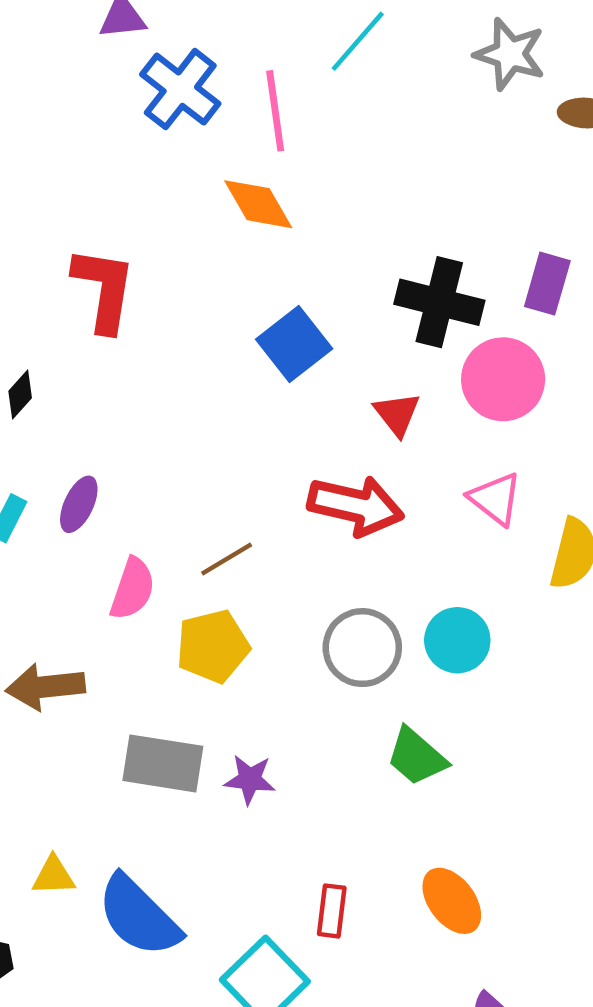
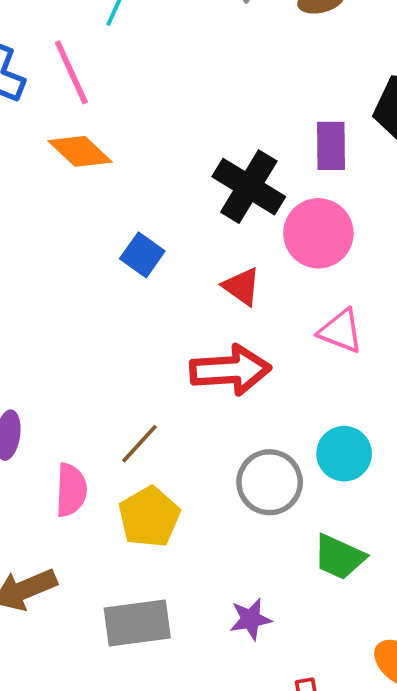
black cross: (439, 302) -> (249, 187), turned 34
blue square: (294, 344) -> (142, 255), size x0.7
purple star: (250, 779) -> (251, 619), moved

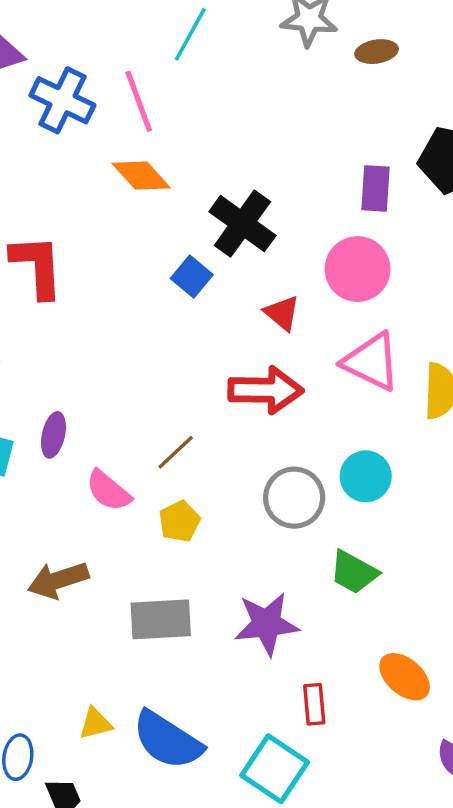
black cross: (249, 187) -> (242, 224), moved
pink triangle: (341, 331) -> (371, 362), size x1.4
pink semicircle: (71, 490) -> (109, 491), turned 123
yellow pentagon: (149, 517) -> (179, 521), size x0.7
purple star: (251, 619) -> (267, 624), size x1.6

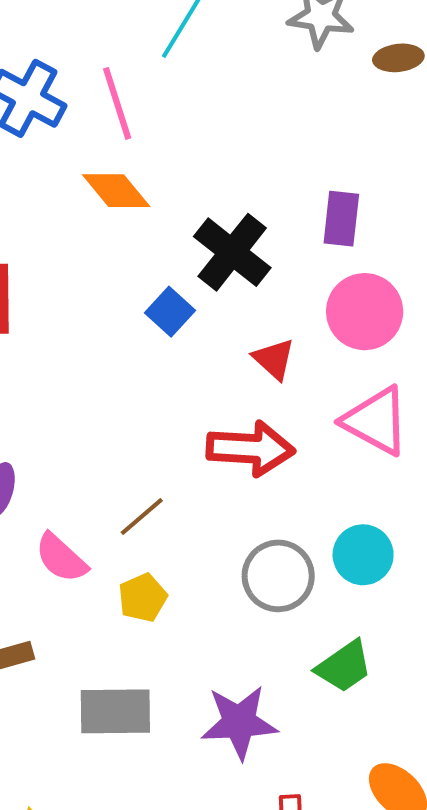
purple rectangle: (376, 188) -> (341, 219), moved
green trapezoid: (354, 572) -> (344, 666), turned -66

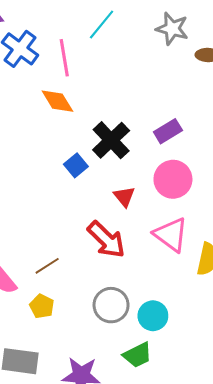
purple rectangle: (341, 219) -> (168, 131), turned 44
red arrow: (250, 449) -> (106, 240), turned 33
cyan circle: (363, 555) -> (153, 316), moved
yellow pentagon: (143, 598) -> (42, 306), turned -30

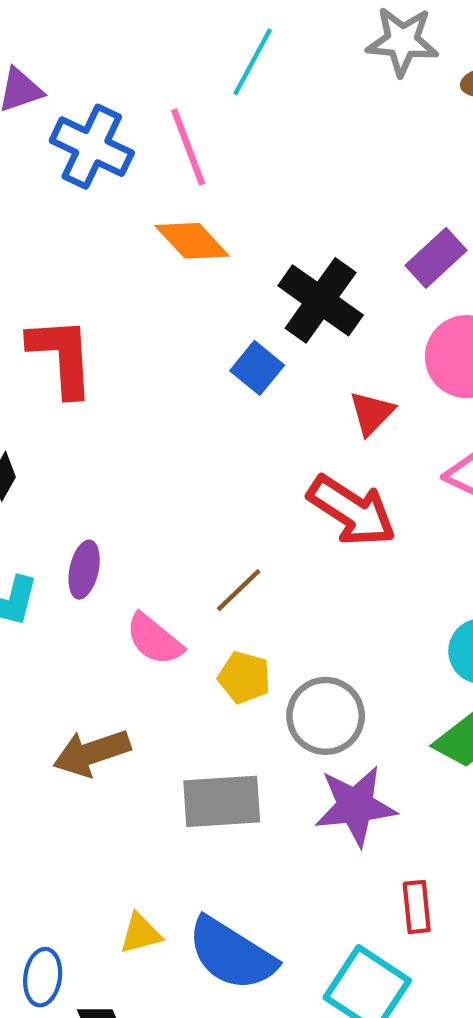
red triangle: (124, 197) -> (372, 413), turned 35
gray circle: (111, 305) -> (326, 716), moved

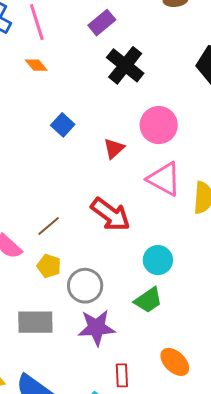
orange diamond: (192, 241) -> (36, 65), size x0.7
purple rectangle: (436, 258) -> (102, 23), moved
black cross: (321, 300) -> (125, 65), moved
red arrow: (352, 511) -> (110, 214), moved

